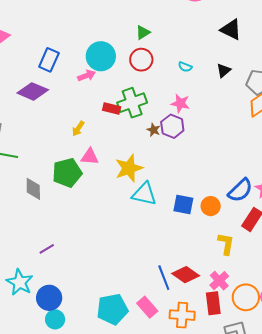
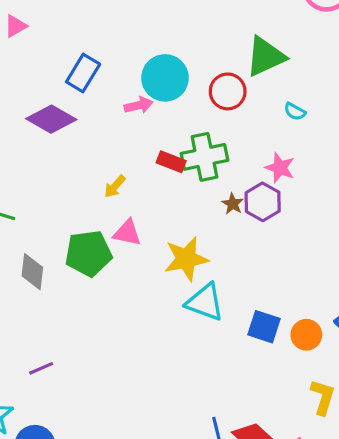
green triangle: (143, 32) -> (265, 57), moved, size x1.8

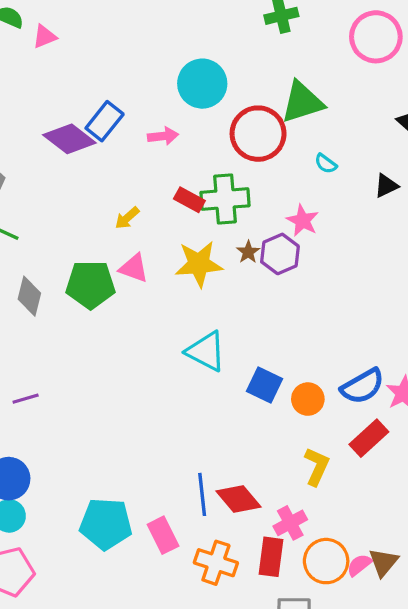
blue rectangle: (83, 73) -> (105, 121), moved
cyan circle: (165, 78) -> (202, 84), moved
red circle: (228, 91) -> (258, 134), size x1.4
yellow star: (186, 259) -> (199, 264), moved

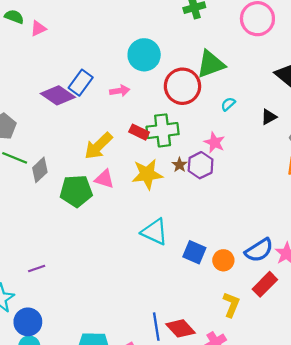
cyan semicircle: (326, 164) -> (228, 104), turned 104
yellow arrow: (127, 218) -> (98, 146), size x1.8
gray diamond: (29, 296) -> (40, 170), moved, turned 35

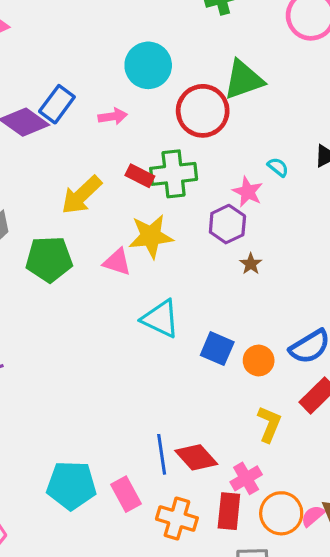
cyan semicircle: (228, 104) -> (278, 167), moved, turned 80
brown star: (179, 165) -> (251, 264), moved
pink triangle: (104, 179) -> (117, 262), moved

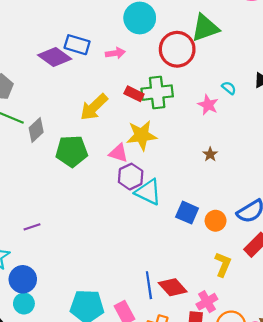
blue rectangle: (57, 104) -> (77, 45), turned 70
purple hexagon: (227, 224) -> (131, 177), moved

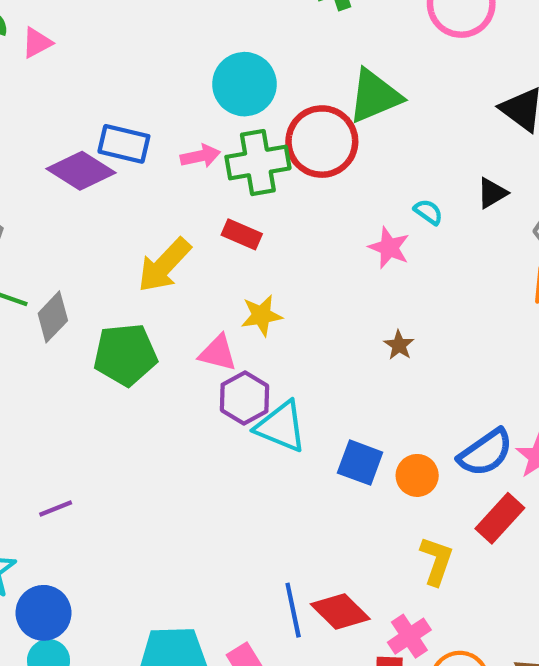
green cross: (157, 93) -> (258, 163), moved
yellow star: (142, 135) -> (261, 315), size x0.7

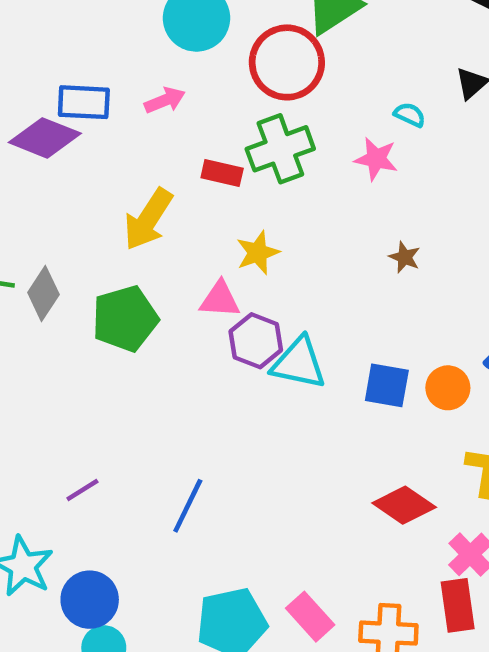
green cross: (258, 163) -> (280, 149), moved
blue line: (293, 610) -> (188, 506), moved, turned 48
red diamond: (340, 612) -> (404, 505), moved

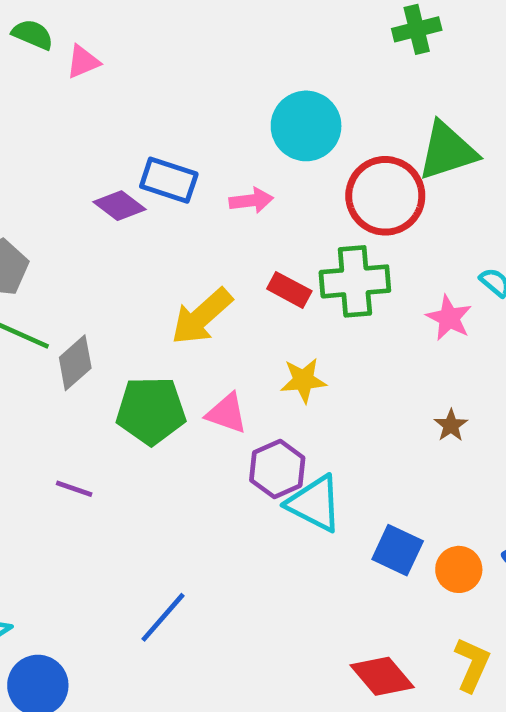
purple diamond: (45, 138) -> (119, 206), size x0.7
pink triangle: (220, 299) -> (227, 413), moved
purple line: (82, 490) -> (74, 489), moved, turned 36

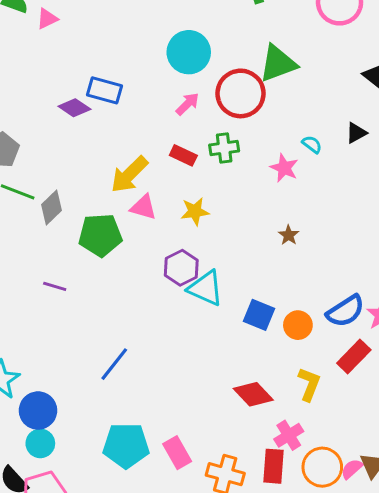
pink arrow: (251, 201) -> (187, 104), moved, turned -35
green cross: (355, 281) -> (224, 148), size x0.7
pink triangle: (227, 413) -> (143, 207), moved

